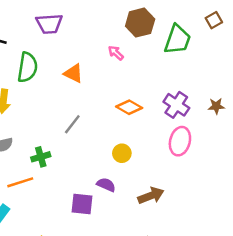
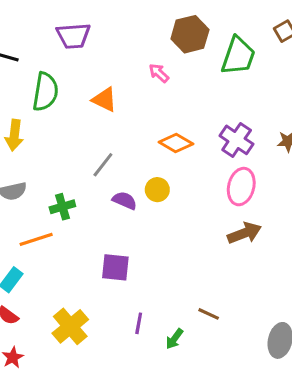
yellow circle: (122, 153) -> (157, 190), moved
purple semicircle: (106, 185) -> (125, 201), moved
brown arrow: (151, 196) -> (244, 233), moved

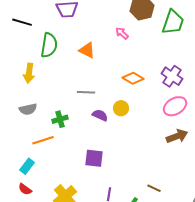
gray line: (103, 165) -> (86, 92), turned 54
pink ellipse: (241, 187) -> (175, 106), turned 45

